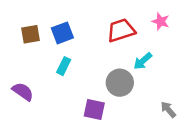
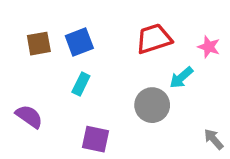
pink star: (161, 21) -> (209, 47), moved
purple square: (94, 109) -> (95, 139), moved

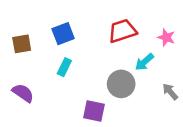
brown square: (39, 44) -> (22, 44), moved
purple square: (95, 139) -> (94, 111), moved
gray arrow: (214, 139) -> (170, 92), moved

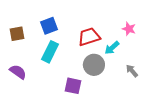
red trapezoid: (122, 31) -> (89, 37), moved
cyan rectangle: (64, 67) -> (50, 52), size x1.5

